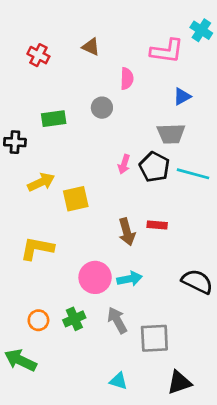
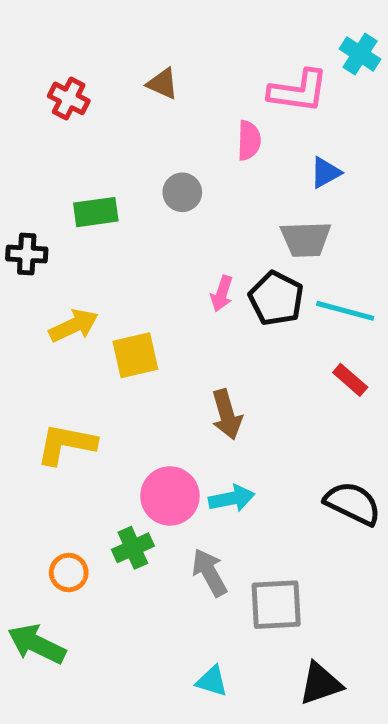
pink semicircle: (127, 79) -> (249, 140), moved
red rectangle: (157, 225) -> (350, 380), moved, turned 36
green cross: (74, 319) -> (133, 548), moved

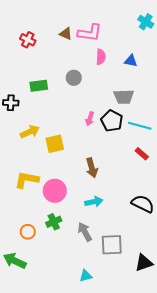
pink L-shape: (298, 91) -> (90, 33), moved
blue triangle: (325, 173) -> (131, 61), moved, turned 40
pink circle: (170, 496) -> (55, 191), moved
cyan triangle: (212, 681) -> (86, 276), turned -32
black triangle: (321, 684) -> (144, 263), moved

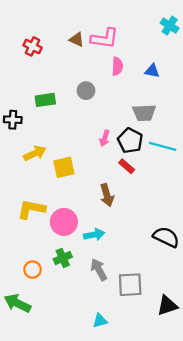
red rectangle: (142, 154) -> (127, 166), moved
cyan arrow: (94, 202) -> (94, 235), moved

